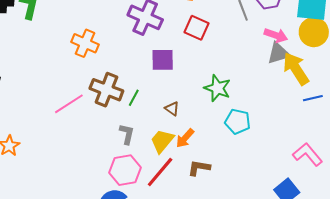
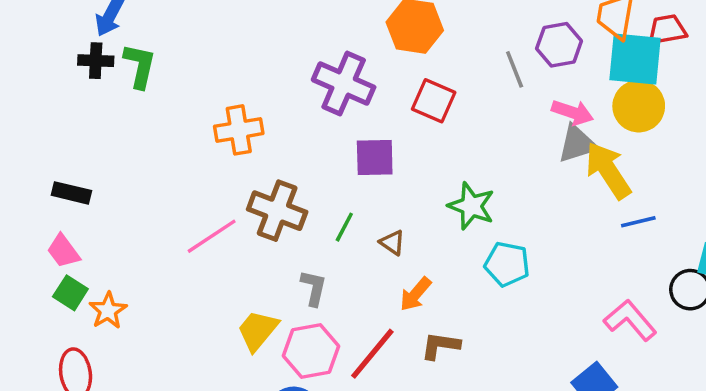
orange cross: (85, 43) -> (239, 130), turned -32
green line: (134, 98) -> (344, 227), moved
yellow trapezoid: (162, 141) -> (258, 331), moved

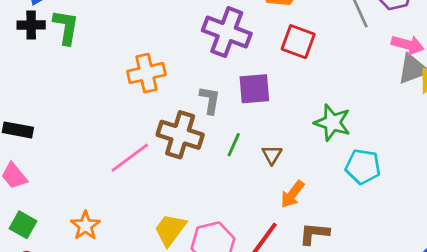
brown triangle: (392, 243) -> (272, 155), turned 30
gray L-shape: (314, 288) -> (210, 100), moved
green square: (70, 293) -> (23, 225), moved
orange star: (108, 311) -> (85, 226), moved

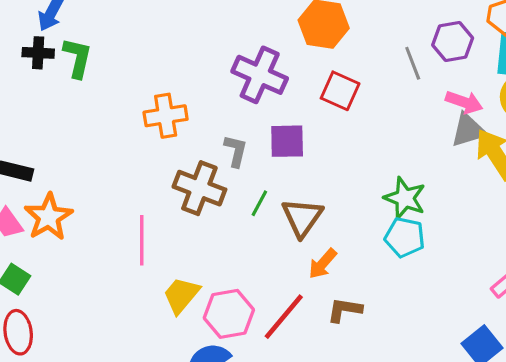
green star: (332, 123) -> (405, 198), moved
brown triangle: (272, 155) -> (302, 217), size x1.8
pink line: (130, 158) -> (142, 240), moved, turned -57
orange star: (85, 226) -> (49, 217), moved, size x1.4

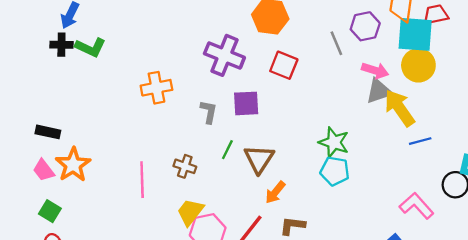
green L-shape: (77, 58) -> (90, 47), turned 104
brown cross: (199, 188) -> (185, 166), moved, size x0.6
yellow trapezoid: (181, 295) -> (190, 212), moved

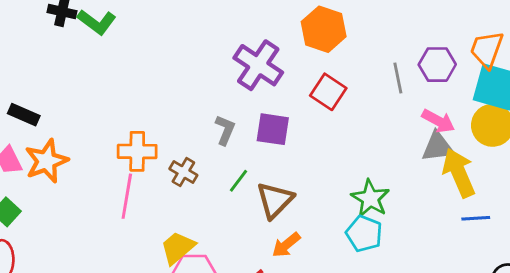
orange cross: (156, 88) -> (137, 151), moved
brown cross: (185, 166) -> (183, 172), moved

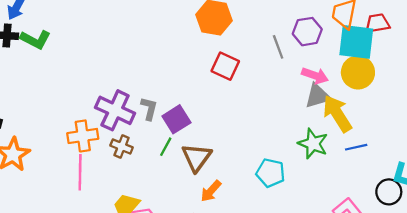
purple cross: (258, 65) -> (115, 110), moved
purple square: (273, 129) -> (176, 119), moved, turned -32
green star: (370, 198) -> (313, 144), moved

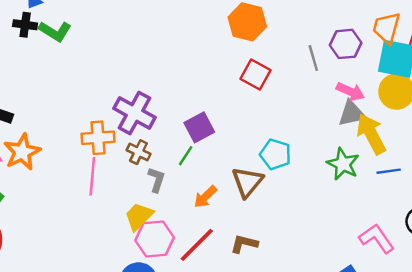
gray L-shape: (149, 109) -> (156, 180), moved
brown triangle: (197, 157) -> (247, 182), moved
cyan pentagon: (271, 173) -> (275, 154), moved
orange arrow: (211, 191) -> (205, 197), moved

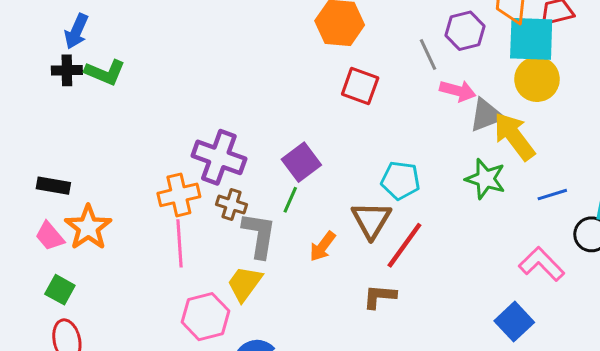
pink arrow: (350, 92) -> (458, 91), moved
blue line: (389, 171) -> (552, 195), moved
gray L-shape: (156, 180) -> (259, 235), size x1.5
pink hexagon: (155, 239) -> (206, 317), moved
red line: (197, 245) -> (404, 245), moved

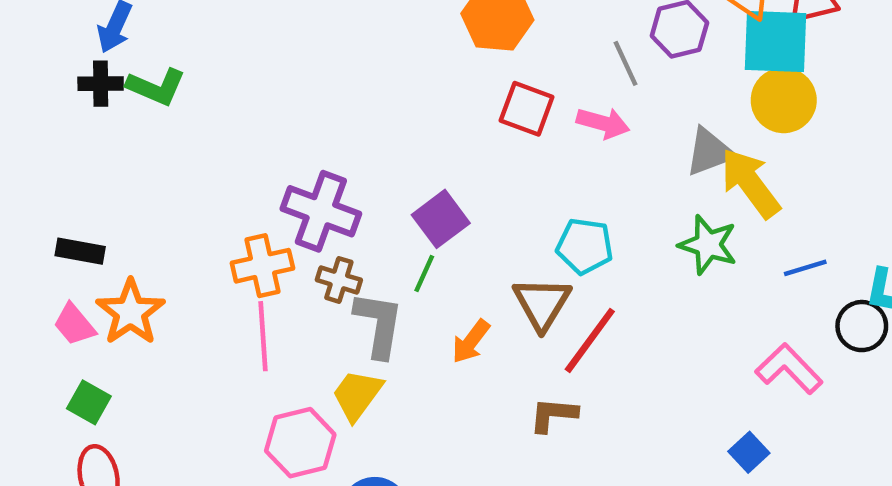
pink arrow: (458, 91) -> (603, 123), moved
blue square: (514, 322) -> (749, 452), size x0.7

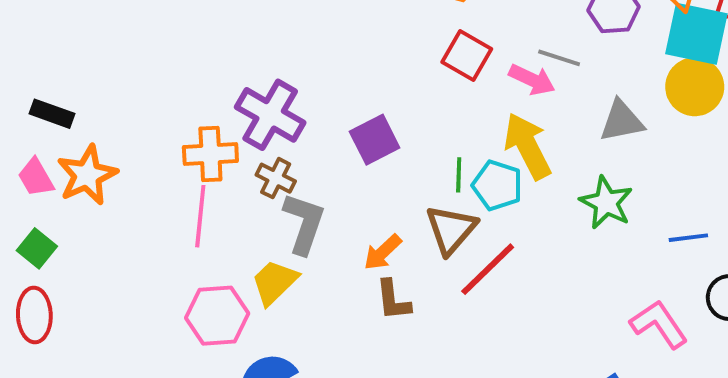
gray line: (626, 63) -> (559, 58), moved, turned -57
yellow arrow: (750, 183) -> (528, 146), moved
green line: (424, 273) -> (459, 175), moved, turned -32
brown L-shape: (553, 415) -> (393, 300), moved, turned -111

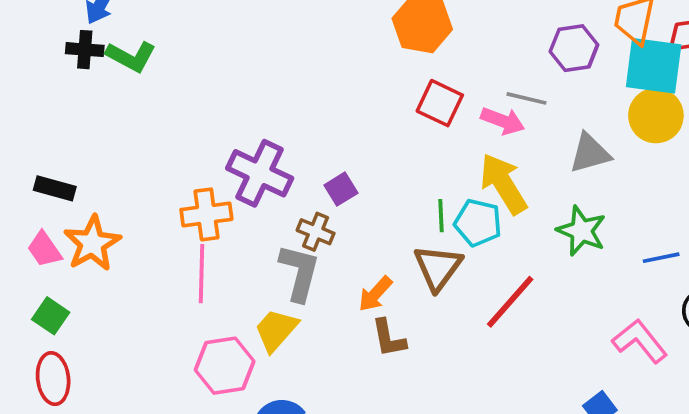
purple square: (375, 140) -> (341, 189), moved, size x0.7
brown cross: (276, 178) -> (316, 232), moved
red line: (488, 269) -> (510, 302), moved

